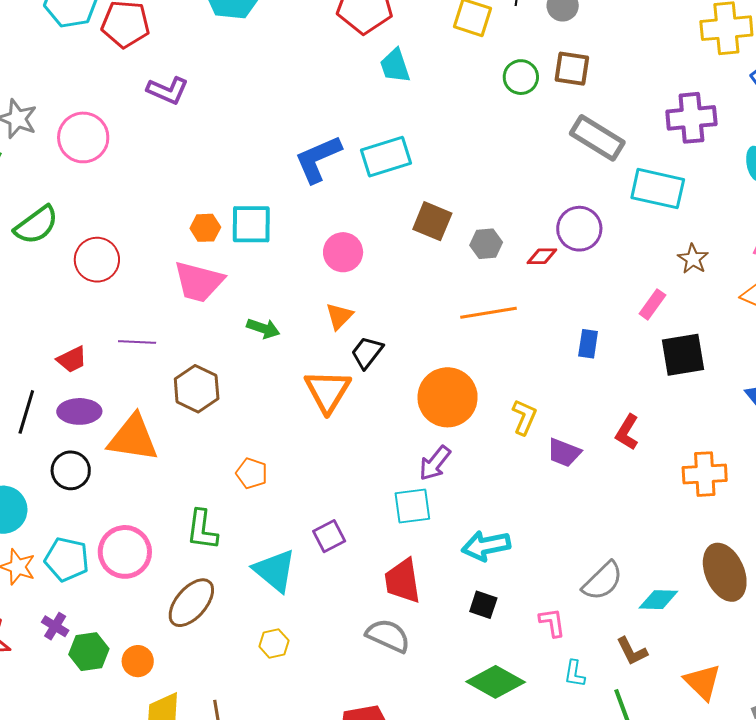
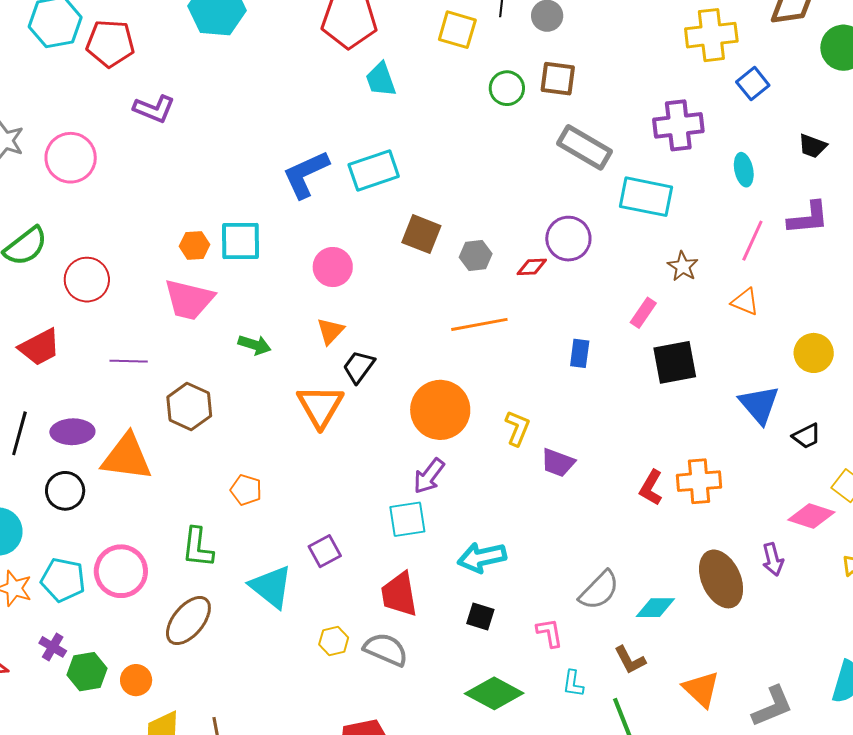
red trapezoid: (72, 359) -> (40, 347), moved, size x1.4
red L-shape: (627, 432) -> (651, 488), moved
yellow hexagon: (274, 644) -> (334, 641), moved

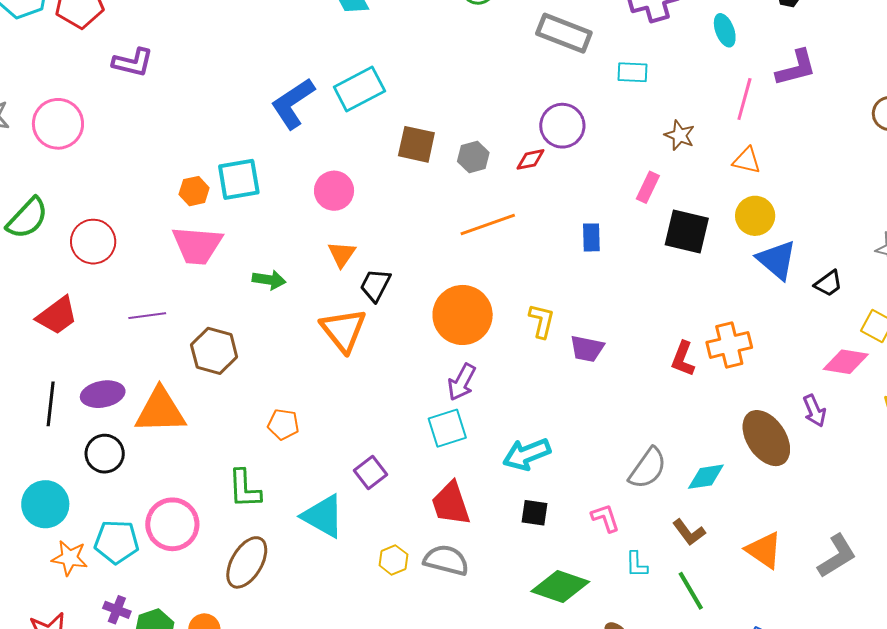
cyan rectangle: (646, 197) -> (632, 72), size x0.6
yellow circle: (814, 353) -> (755, 216), moved
black square: (675, 362) -> (687, 231), turned 33

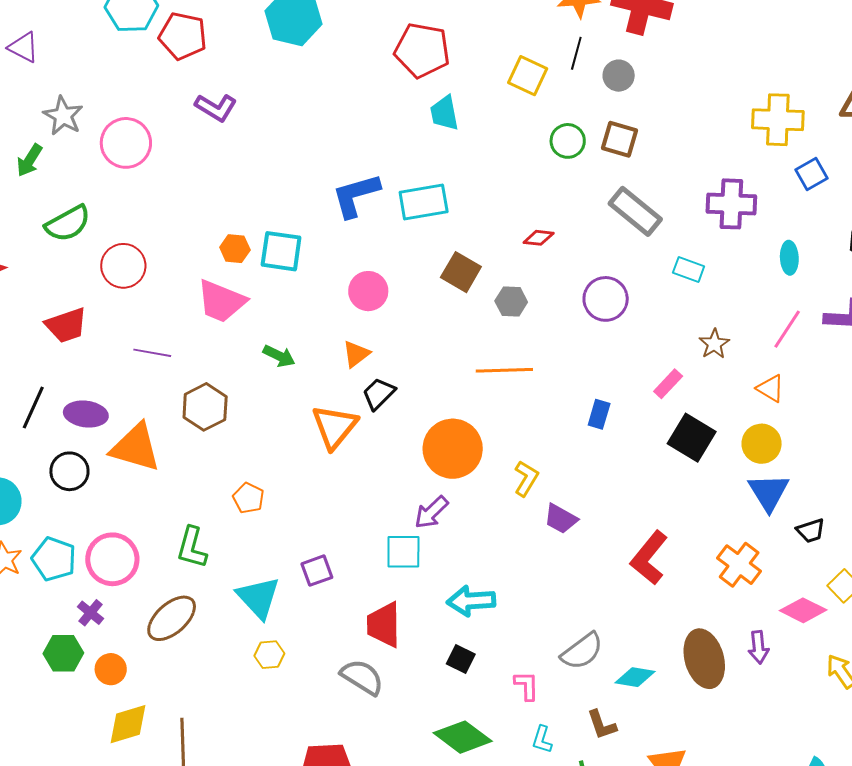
red diamond: (531, 159) -> (539, 238), moved
orange cross: (729, 345) -> (739, 565), moved, turned 33
red L-shape: (683, 359) -> (649, 558), size x1.5
yellow hexagon: (393, 560) -> (269, 655), moved
purple cross: (117, 610) -> (91, 613), moved

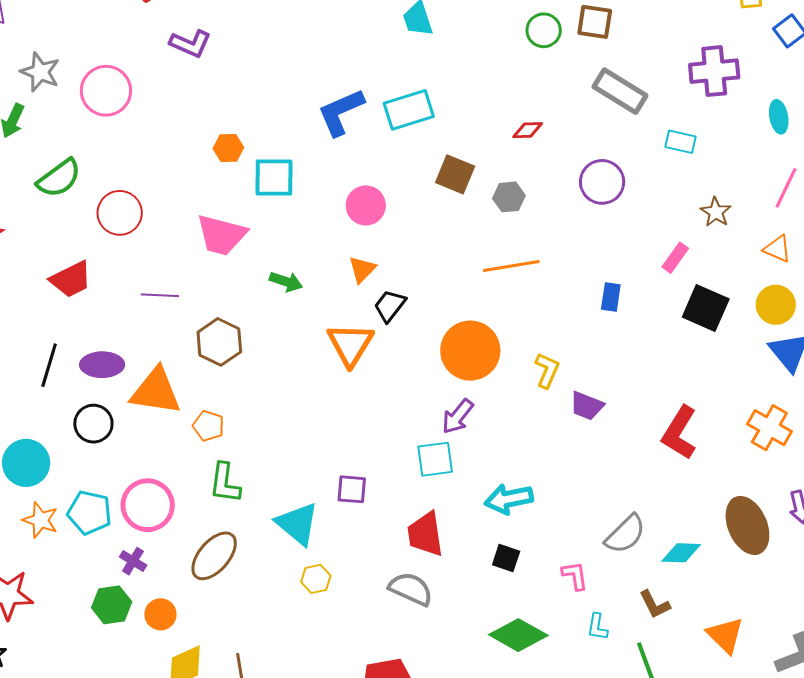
orange hexagon: (235, 249) -> (228, 148), moved
orange pentagon: (249, 498) -> (208, 426), moved
purple square: (317, 571) -> (352, 489), turned 32

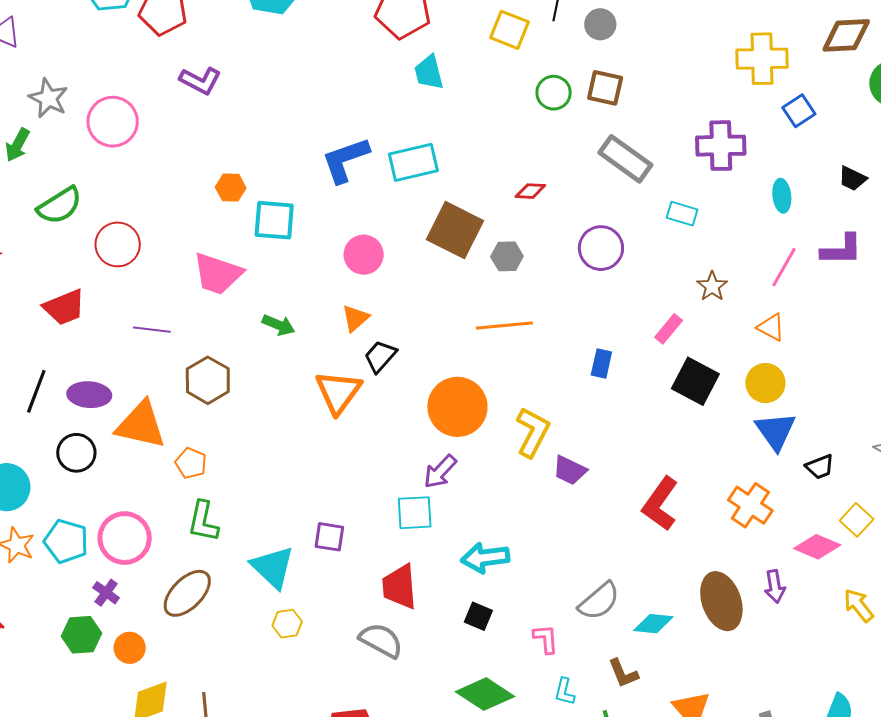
brown square: (455, 174) -> (455, 230), size x1.4
yellow L-shape: (547, 370) -> (533, 432), size x1.4

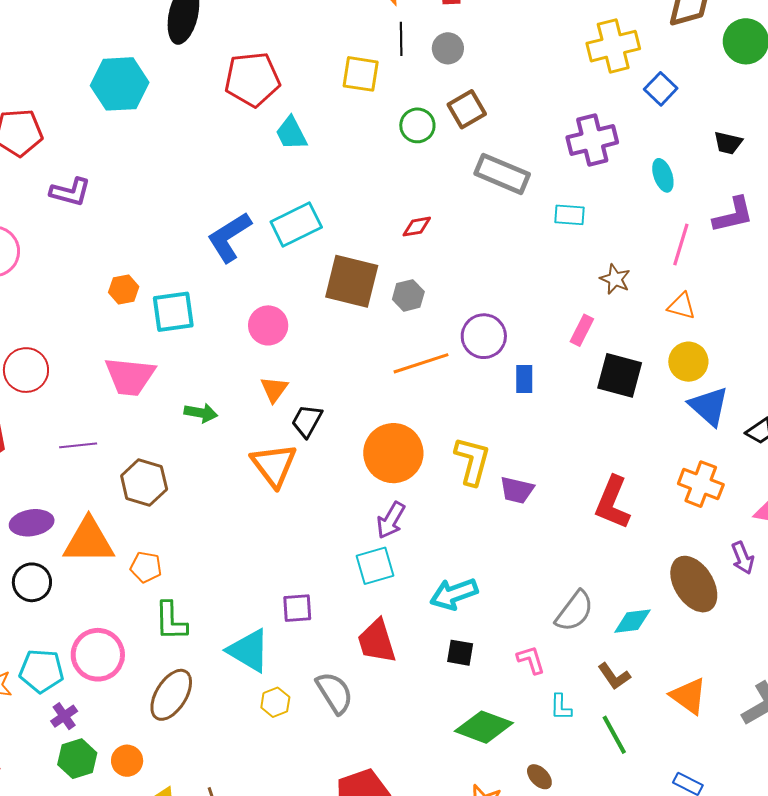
brown square: (605, 88) -> (467, 109), turned -30
purple circle: (601, 248) -> (484, 336), moved
purple cross: (106, 593) -> (64, 716), moved, turned 32
gray semicircle: (381, 640) -> (335, 693), moved, turned 42

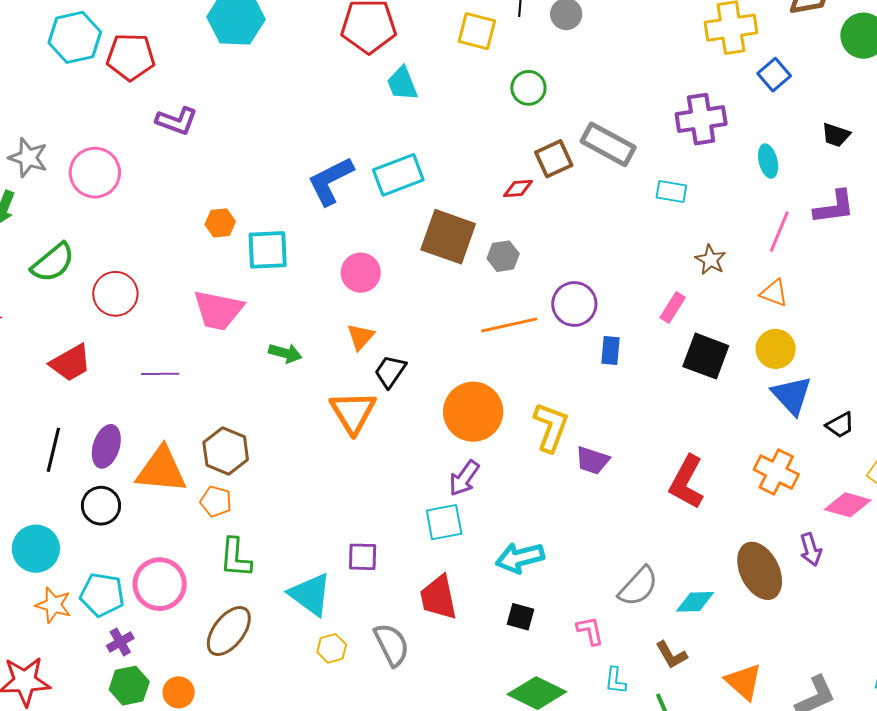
brown square: (467, 109) -> (554, 159), moved
brown hexagon: (144, 483) -> (226, 451), moved
purple ellipse: (32, 523) -> (106, 446), turned -69

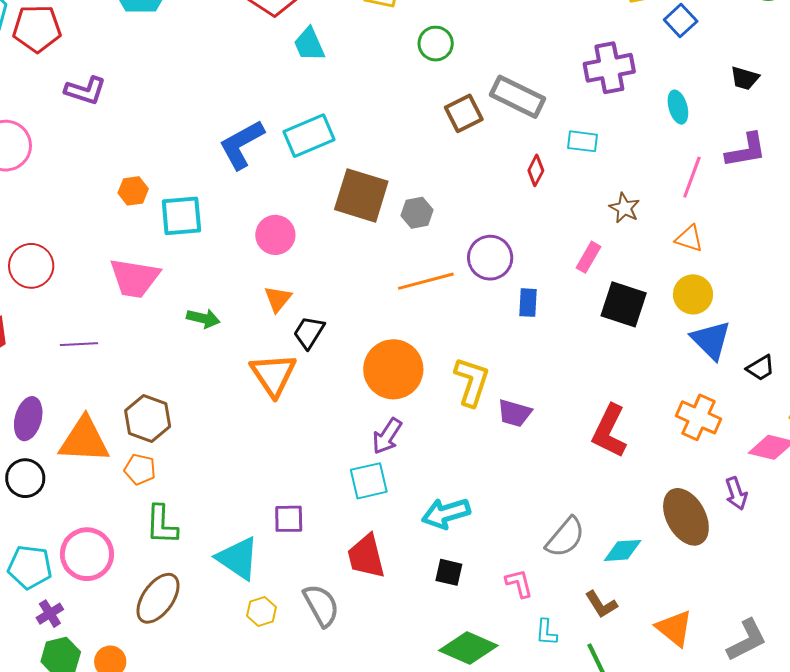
red diamond: (518, 188) -> (536, 170), moved, turned -56

